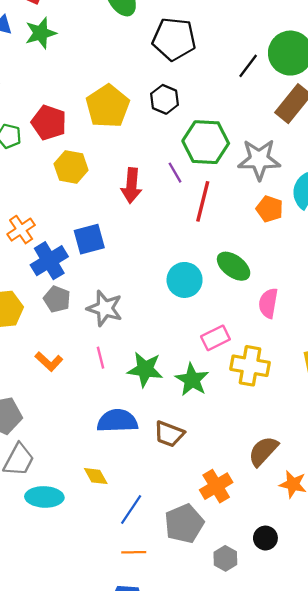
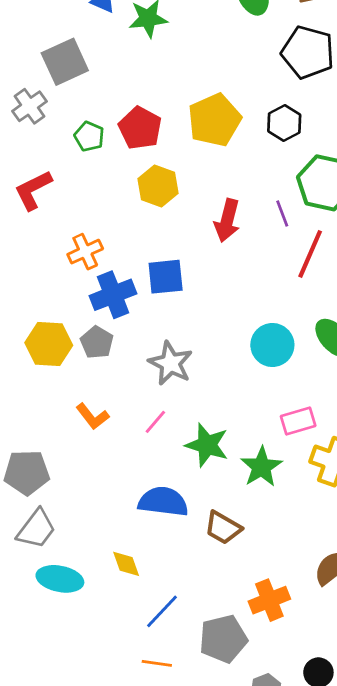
gray pentagon: (57, 299) -> (97, 342), moved
pink line: (100, 358) -> (155, 422), turned 45

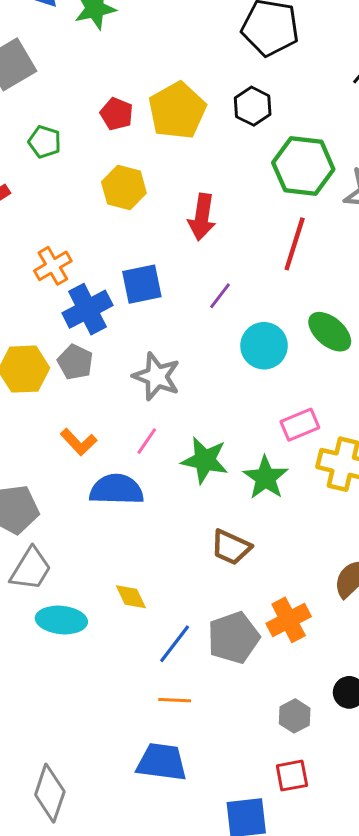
red pentagon: (140, 128) -> (117, 114), moved, size x0.7
purple line: (282, 214) -> (220, 296), moved, turned 64
blue semicircle: (163, 502) -> (116, 489), moved
gray pentagon: (223, 639) -> (234, 638), moved

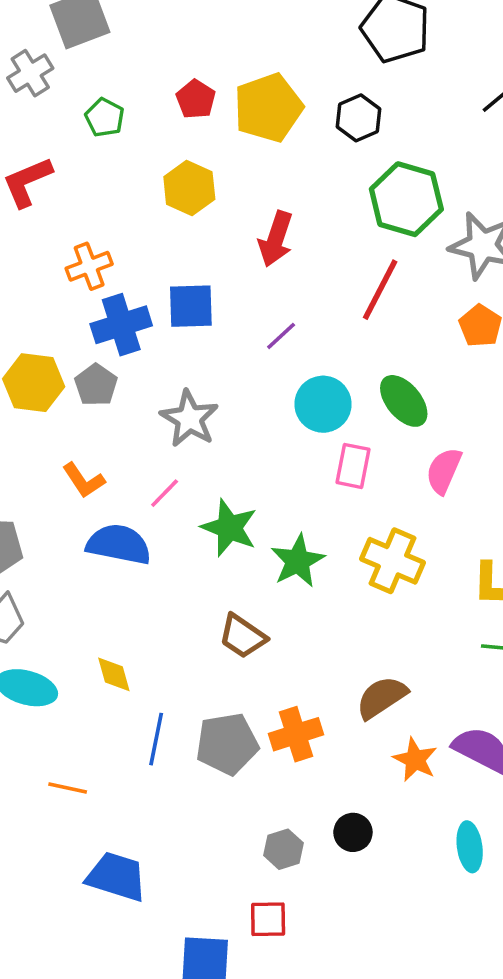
pink rectangle: (300, 425) -> (353, 466), moved, turned -66
blue line: (175, 644) -> (156, 739), turned -36
orange line: (175, 700) -> (68, 788), moved

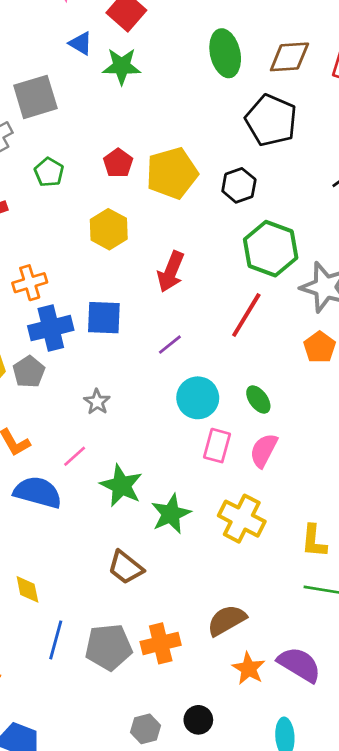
green ellipse: (404, 401) -> (258, 400), size x0.7
gray star: (189, 419) -> (97, 402), size x0.6
pink semicircle: (444, 471) -> (264, 450), moved

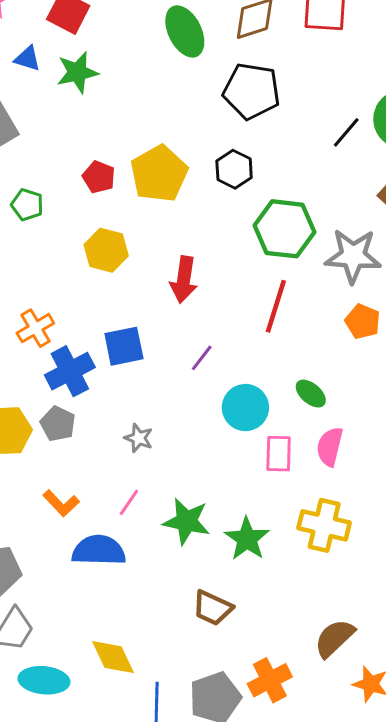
yellow diamond: (27, 589) -> (113, 657), size x1.4

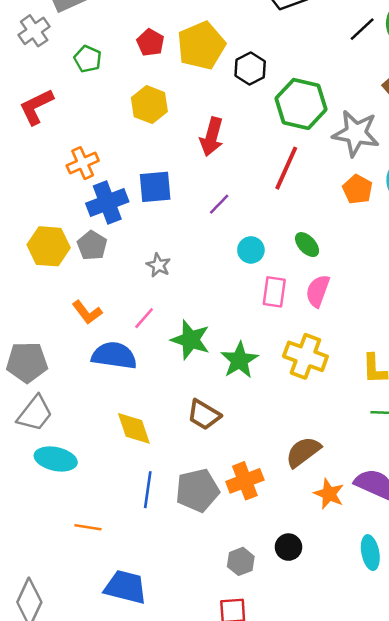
black hexagon: (234, 169) -> (250, 69), moved
cyan circle: (245, 408) -> (251, 250), size x0.7
yellow diamond: (113, 657) -> (134, 428), moved

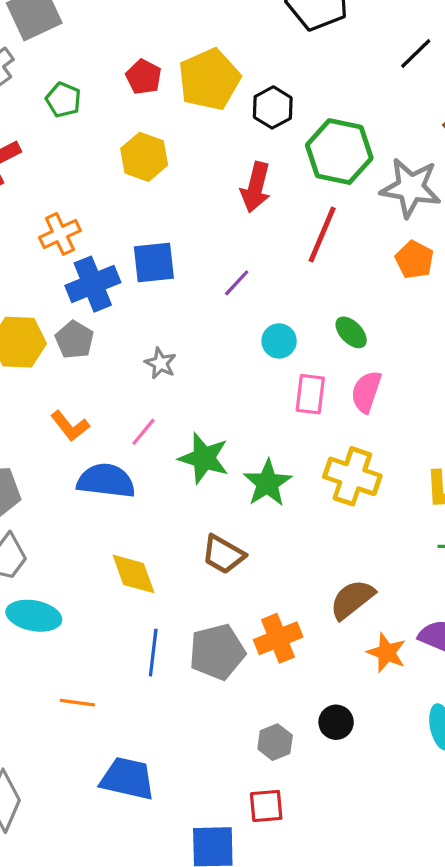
red arrow: (212, 137) -> (256, 187), moved

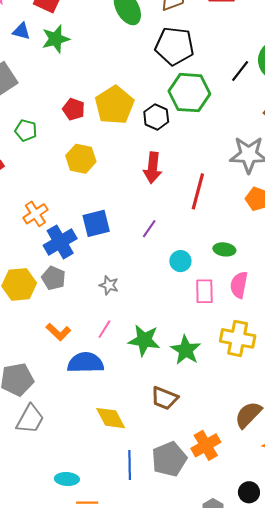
green hexagon: (339, 152) -> (189, 93), moved
green ellipse: (351, 332) -> (224, 249), turned -30
cyan ellipse: (34, 616) -> (67, 479), moved, size x0.7

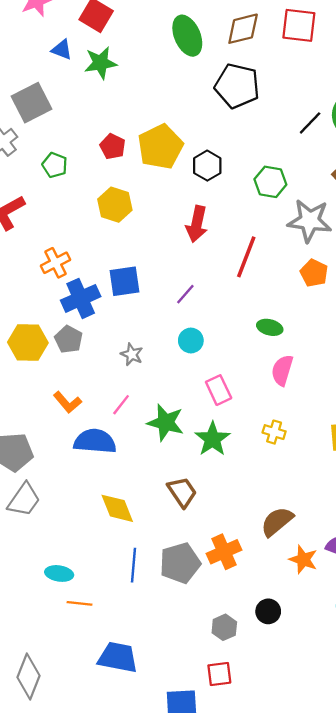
green hexagon: (189, 93) -> (270, 182), moved, size x0.7
cyan circle: (180, 261) -> (191, 341), moved
pink rectangle: (204, 291) -> (219, 390), moved, turned -30
yellow cross: (238, 338) -> (274, 432), size x0.6
brown trapezoid: (165, 398) -> (182, 492), turned -152

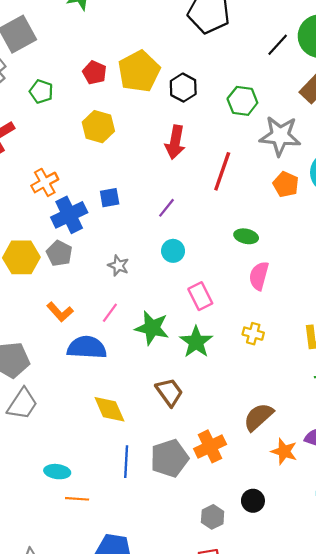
blue square: (125, 281) -> (110, 198), size x0.7

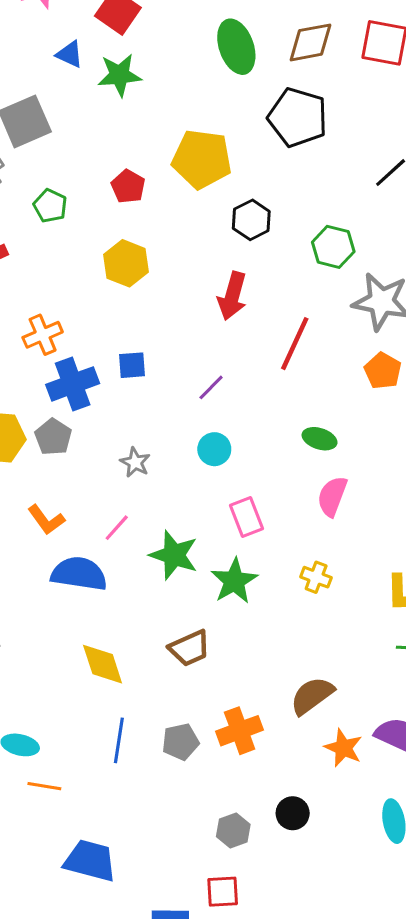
yellow pentagon: (139, 71) -> (202, 159), moved, turned 30
brown trapezoid: (169, 392) -> (190, 648), turned 96
gray pentagon: (169, 458) -> (180, 742), size x0.7

